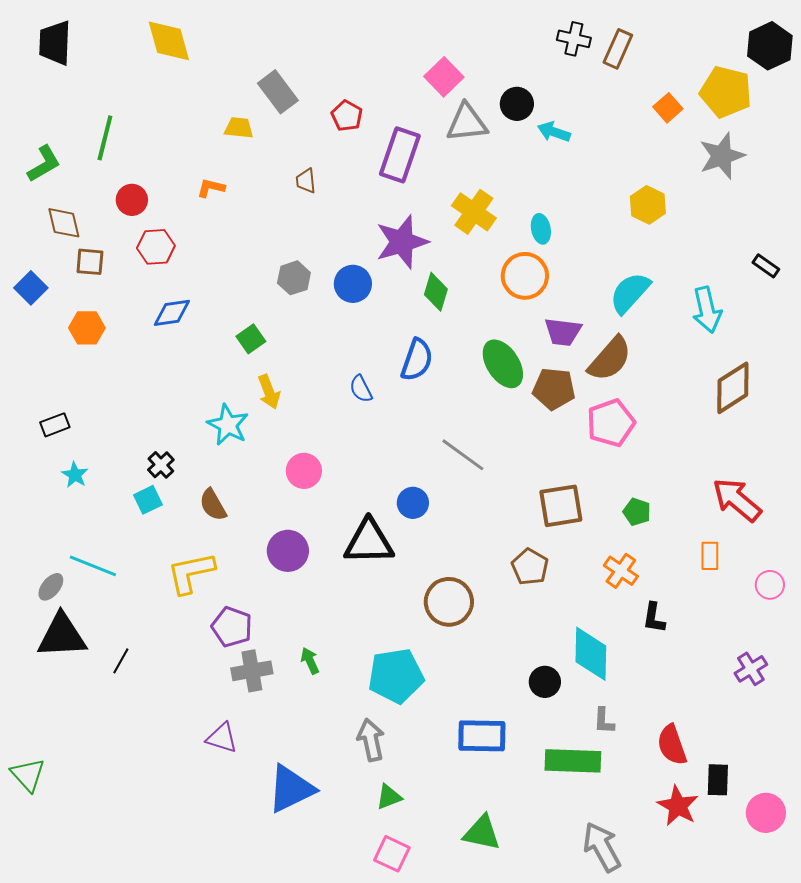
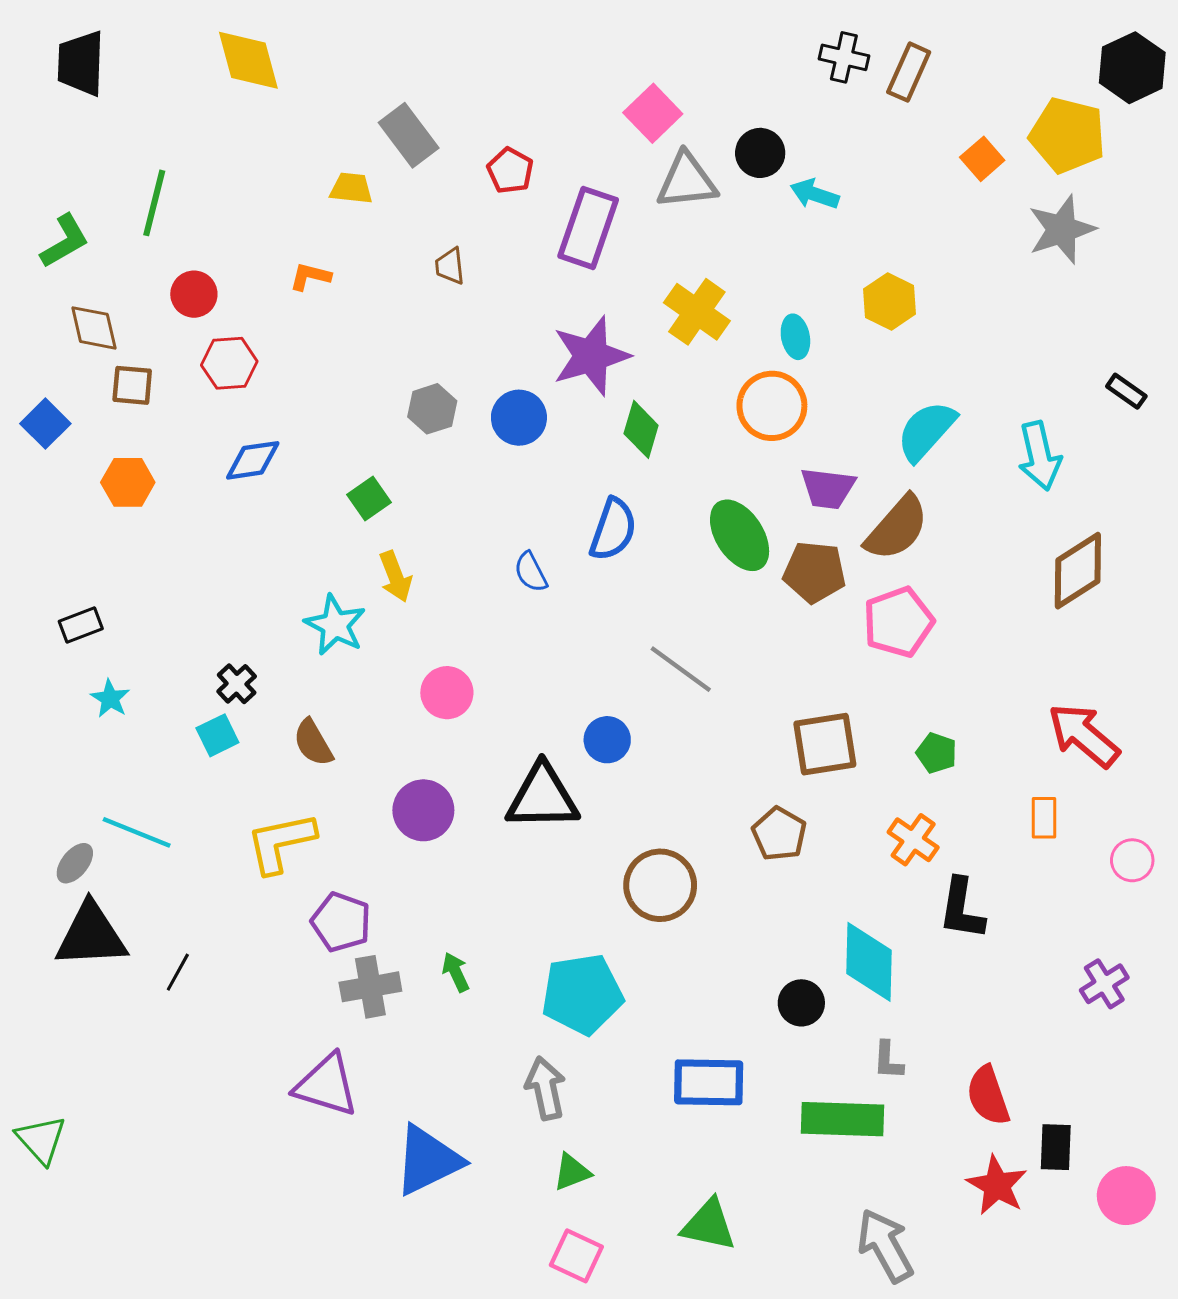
yellow hexagon: (648, 205) -> (890, 301), moved
black L-shape: (654, 618) -> (962, 909), size x1.4
purple triangle: (222, 738) -> (326, 1085), size x1.4

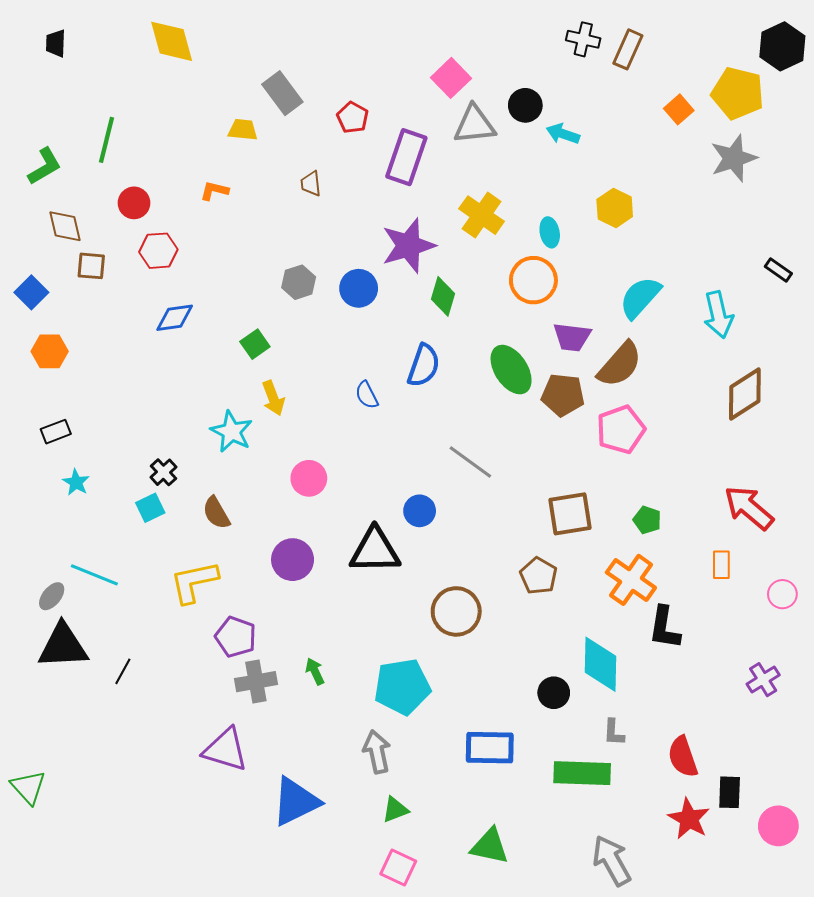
black trapezoid: (81, 63) -> (56, 43), size x0.6
orange hexagon: (128, 482) -> (50, 351), moved
orange cross: (913, 840) -> (631, 580), size x1.4

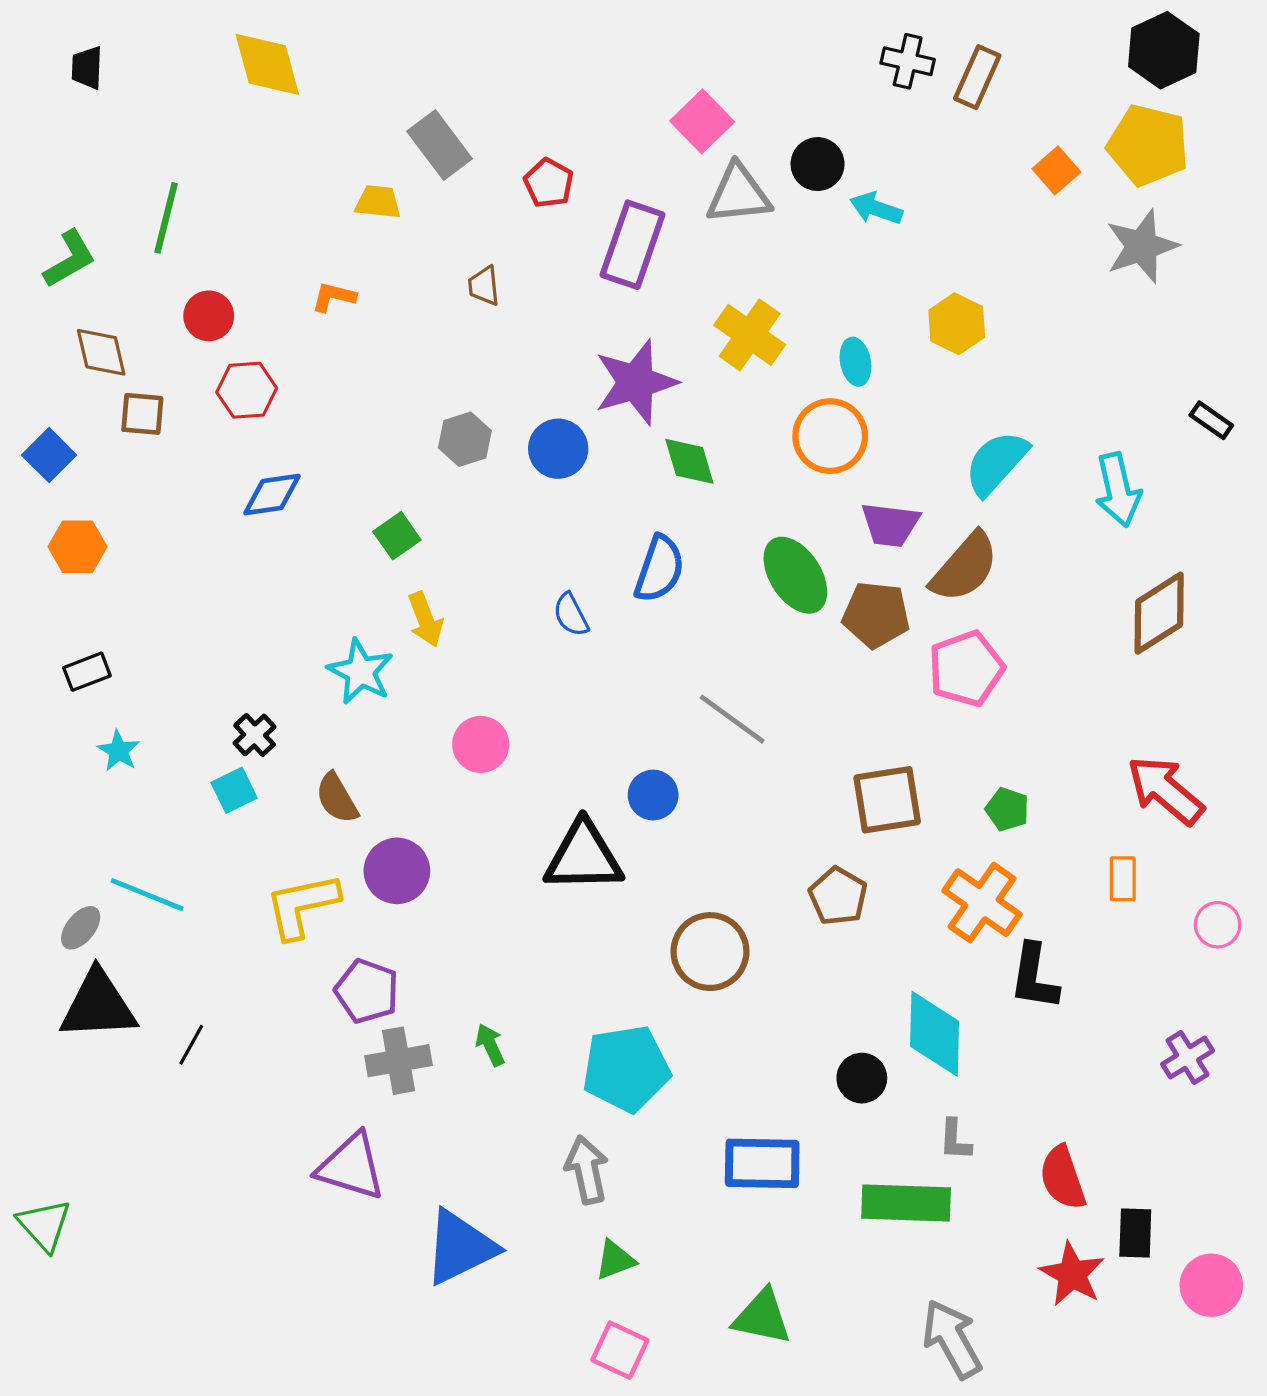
black hexagon: (782, 46) -> (1164, 50), moved
green diamond: (443, 296) -> (689, 461), turned -33
purple circle: (293, 560) -> (397, 871), moved

